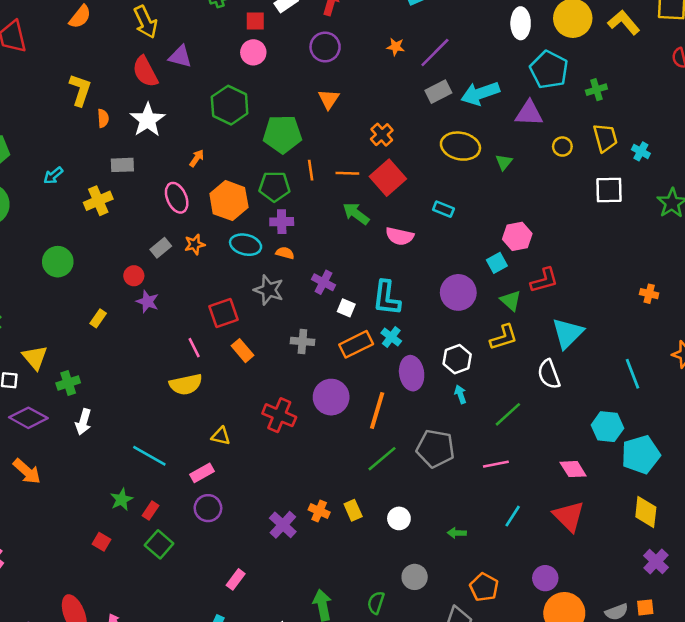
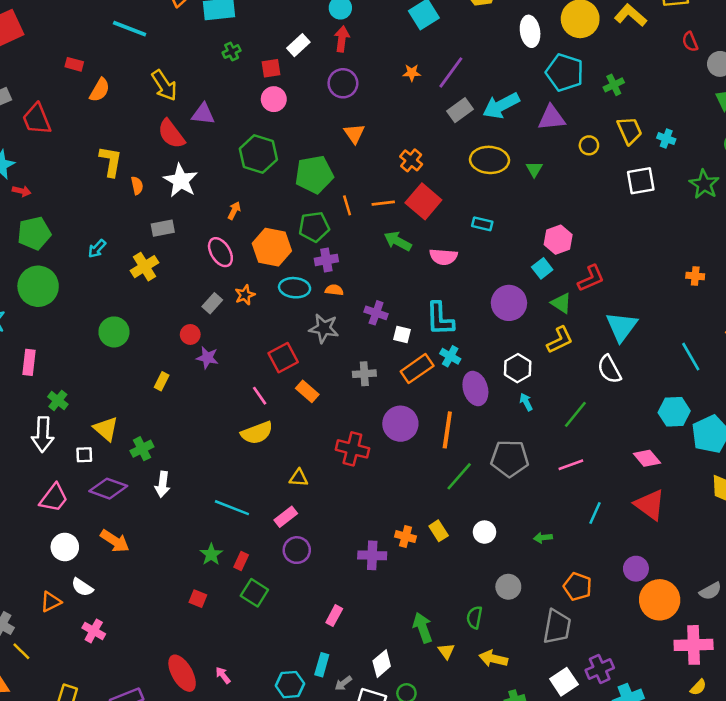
purple cross: (283, 525) -> (372, 555), turned -32

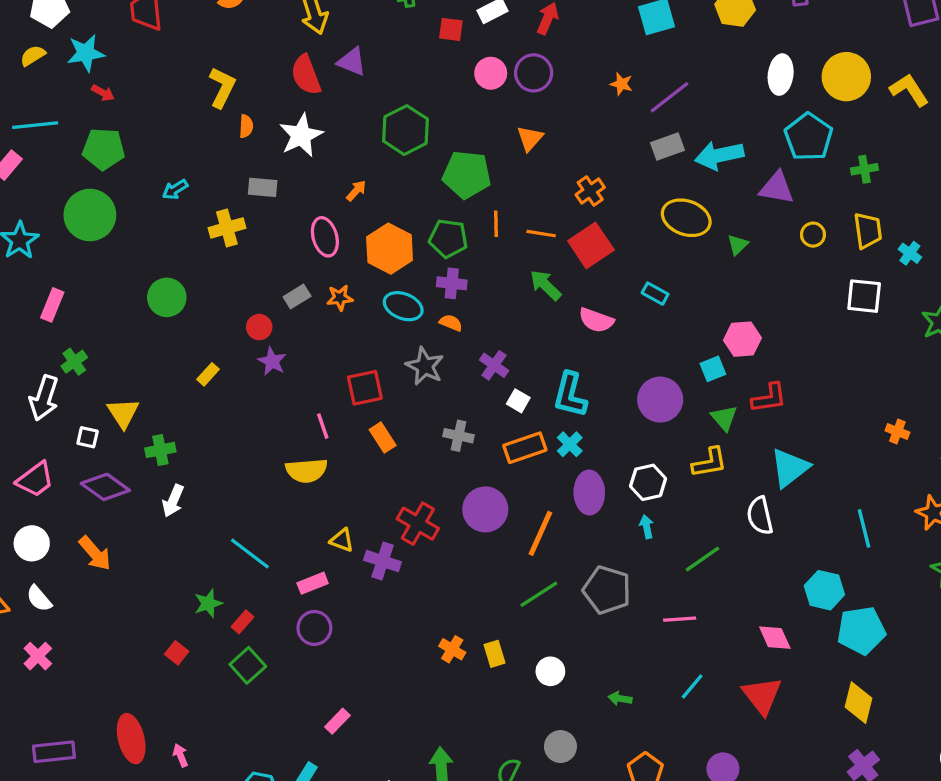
pink circle: (274, 99) -> (491, 73), moved
purple cross: (372, 555) -> (383, 561), moved

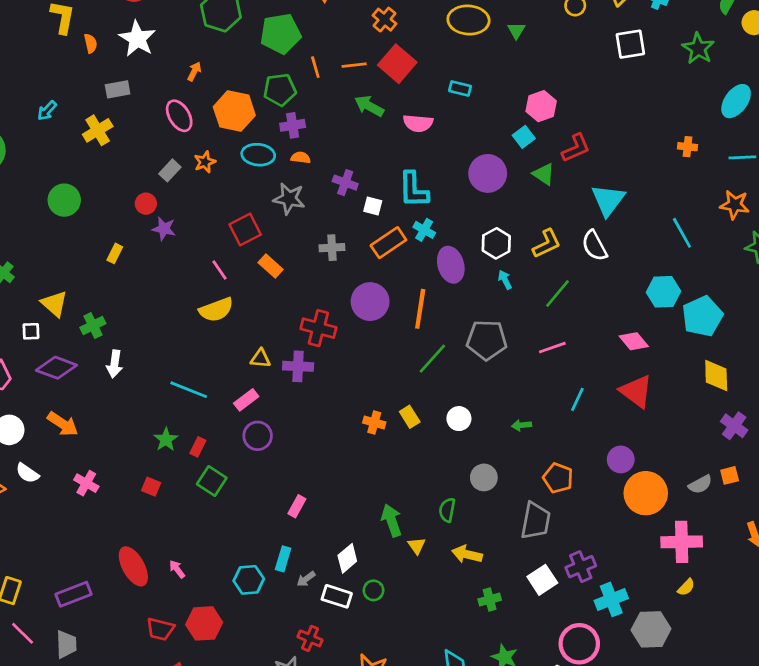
yellow L-shape: (709, 463) -> (547, 244), moved
pink cross: (38, 656) -> (86, 483), moved

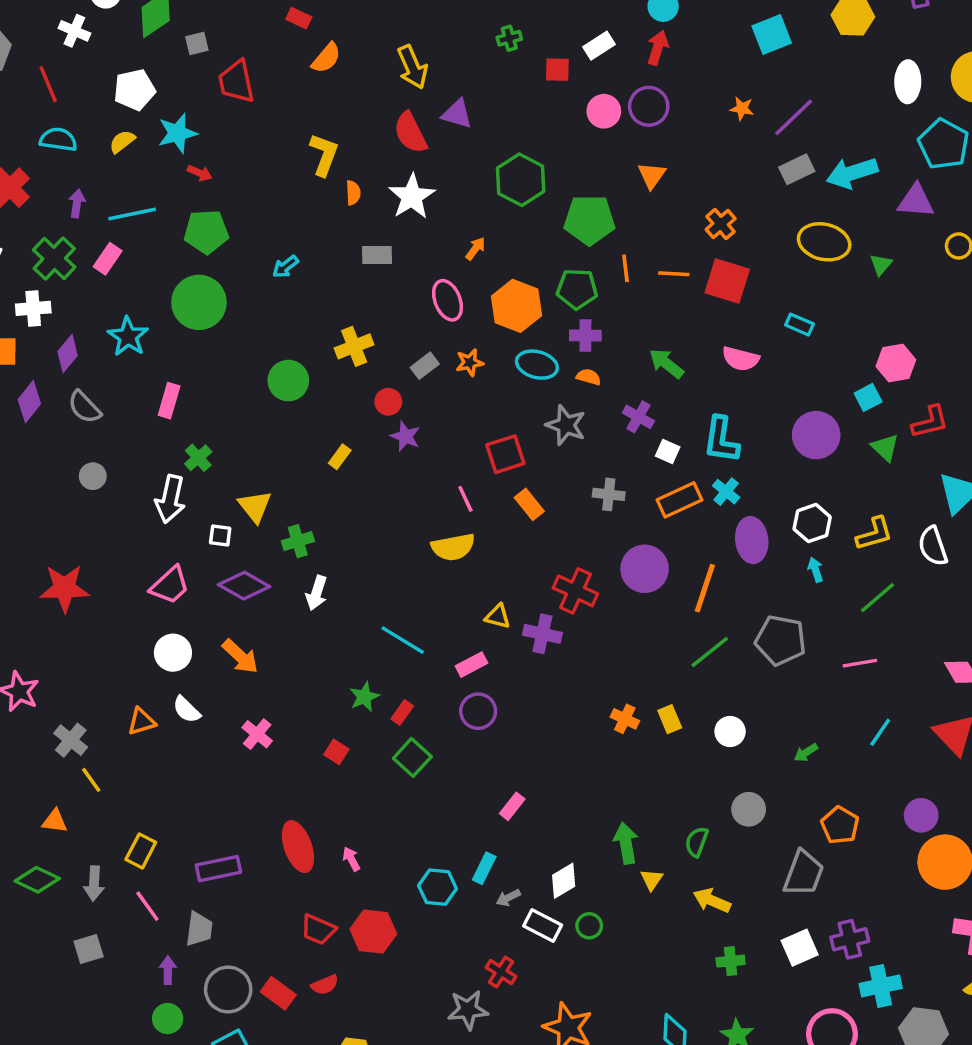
red square: (397, 64) -> (727, 281), turned -33
green arrow: (369, 106) -> (666, 364), moved
yellow cross: (98, 130) -> (354, 346), moved
green arrow: (522, 425) -> (806, 753), turned -36

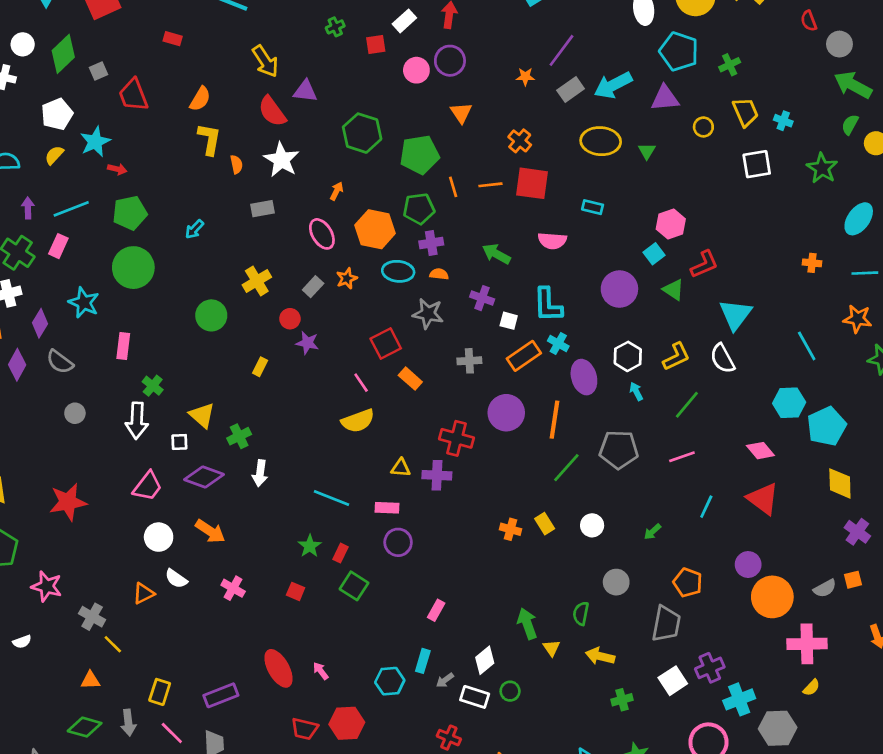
orange semicircle: (326, 58) -> (200, 99), moved
orange star: (742, 108) -> (525, 77), moved
pink rectangle: (471, 665) -> (387, 508), turned 40

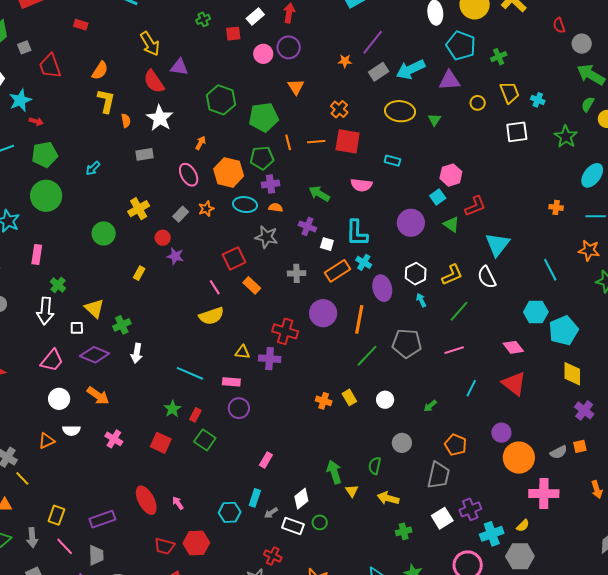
white semicircle: (176, 579) -> (71, 430), turned -36
red square: (296, 591) -> (161, 443), size x1.5
yellow semicircle: (811, 688) -> (523, 526), moved

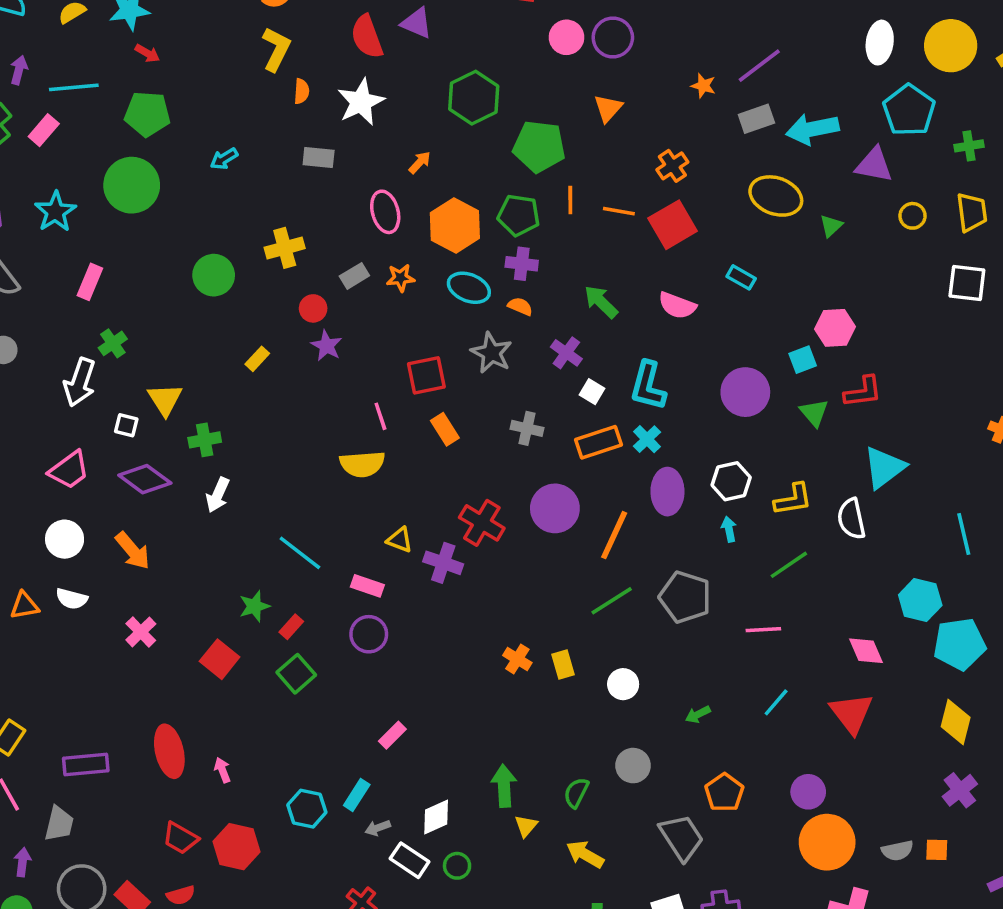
red square: (348, 141) -> (673, 225), turned 36
gray trapezoid: (439, 475) -> (682, 837), turned -60

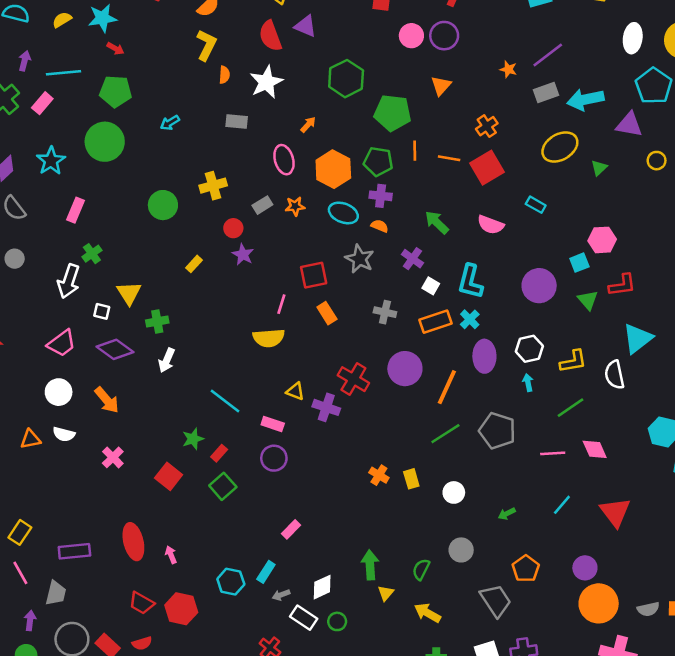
yellow ellipse: (776, 196) -> (560, 147), turned -51
pink line: (380, 416) -> (281, 304), turned 36
pink diamond: (866, 651) -> (595, 449), moved

